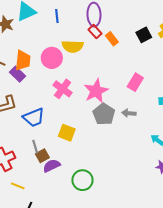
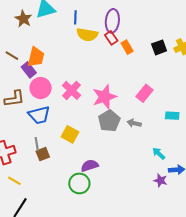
yellow semicircle: (73, 46) -> (87, 35), moved
pink circle: (52, 58) -> (41, 88), moved
purple semicircle: (52, 166) -> (90, 166), moved

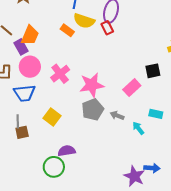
orange rectangle: (127, 47) -> (67, 30), moved, turned -32
black square: (159, 47) -> (153, 71), moved
cyan arrow: (159, 153) -> (138, 128), moved
purple star: (160, 180) -> (134, 176), size x1.5

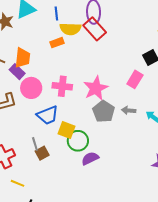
red rectangle: (107, 28) -> (95, 29), size x1.6
orange rectangle: (67, 30) -> (57, 43), turned -40
pink cross: (60, 74) -> (62, 86), turned -30
blue trapezoid: (24, 93) -> (48, 115), moved
green circle: (54, 167) -> (78, 141), moved

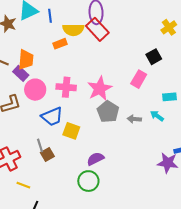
blue line: (56, 13) -> (50, 16), moved
gray arrow: (129, 110) -> (134, 119), moved
green circle: (78, 141) -> (88, 181), moved

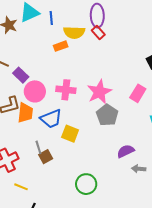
red rectangle: (97, 29) -> (98, 33), size x0.6
orange trapezoid: (26, 60) -> (25, 113), moved
pink rectangle: (139, 79) -> (138, 93), moved
gray arrow: (134, 119) -> (139, 169), moved
purple semicircle: (95, 159) -> (126, 151), moved

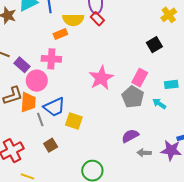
pink cross: (66, 90) -> (51, 59), moved
gray pentagon: (107, 115) -> (133, 97), moved
gray line: (38, 147) -> (40, 120), moved

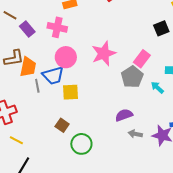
pink circle: (37, 81) -> (66, 57), moved
yellow square: (74, 121) -> (70, 92), turned -30
brown square: (51, 145) -> (62, 125), moved, turned -32

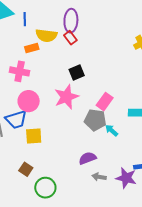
black square: (161, 28) -> (77, 73), moved
gray pentagon: (132, 77) -> (95, 120), turned -30
cyan arrow: (157, 87) -> (112, 130), moved

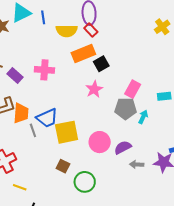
orange rectangle: (32, 48) -> (83, 53), moved, size x1.6
pink star: (66, 97) -> (94, 89), size x0.7
pink circle: (29, 101) -> (100, 142), moved
cyan arrow: (112, 130) -> (143, 117), turned 80
yellow square: (34, 136) -> (67, 132), size x1.4

